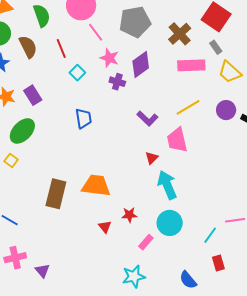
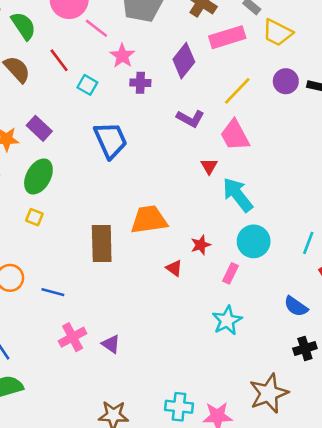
pink star: (109, 58) -> (122, 56), turned 30
purple diamond: (141, 65) -> (184, 61), moved
blue trapezoid: (83, 118) -> (111, 140), size x1.4

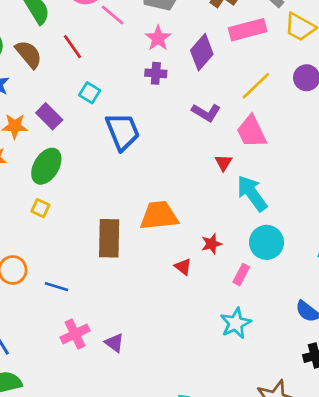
pink star: (122, 56) -> (158, 38), moved
cyan square: (87, 85) -> (90, 93), moved

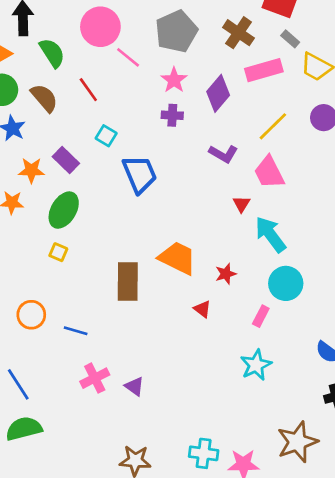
orange trapezoid: (159, 216) -> (177, 258), turned 33
red star: (211, 244) -> (226, 274), moved

